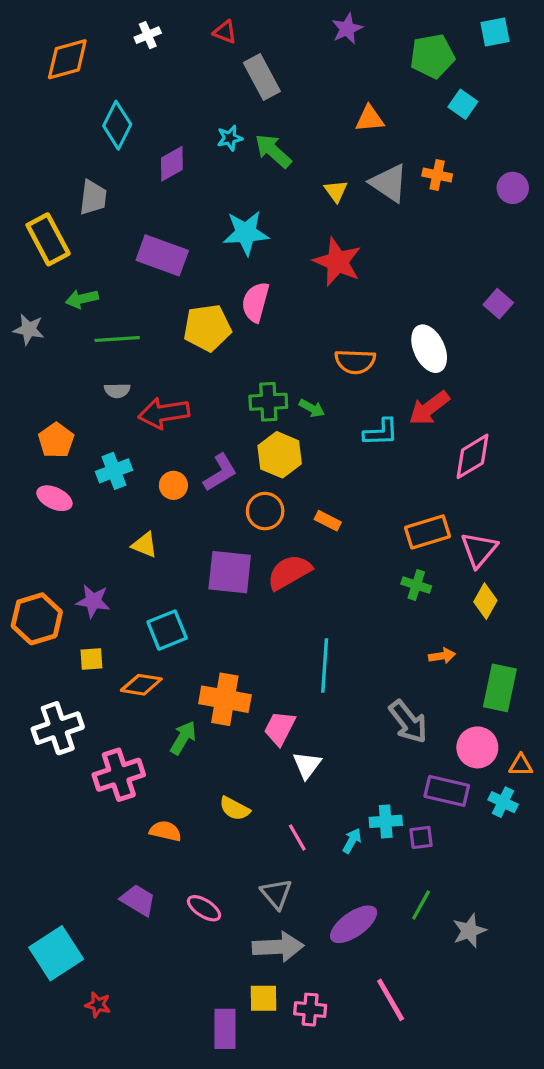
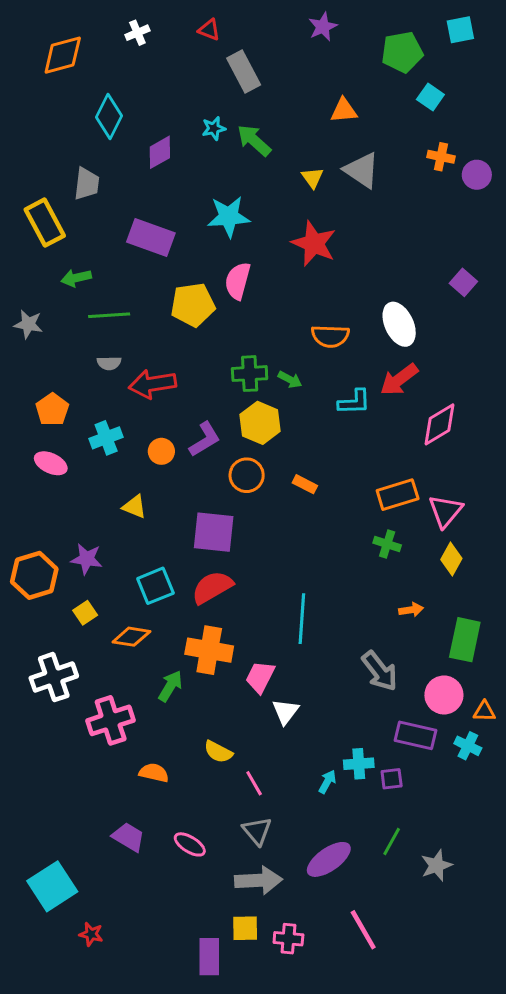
orange cross: (437, 175) -> (441, 157), moved
gray star: (29, 329) -> (28, 324), moved
red semicircle: (289, 572) -> (212, 587), moved
yellow square: (91, 659) -> (85, 613), turned -30
pink line: (297, 837) -> (254, 783), moved

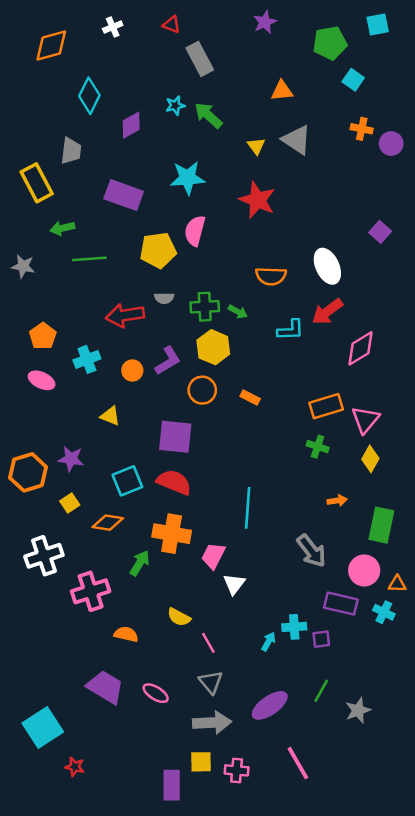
gray semicircle: (109, 363) -> (164, 298), moved
red semicircle: (212, 587) -> (174, 482), turned 52
purple trapezoid: (128, 837) -> (105, 687), size x1.4

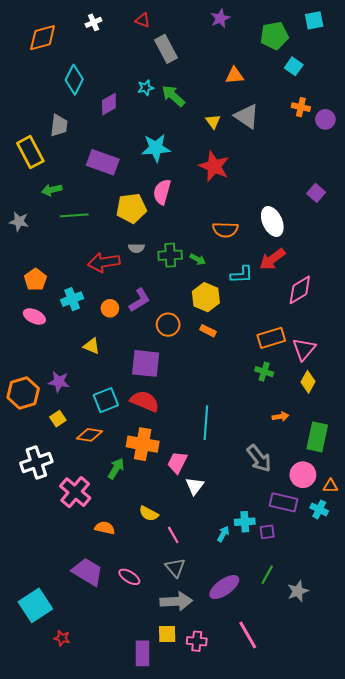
yellow hexagon: (213, 347) -> (206, 297), moved
pink cross: (91, 591) -> (75, 492), turned -32

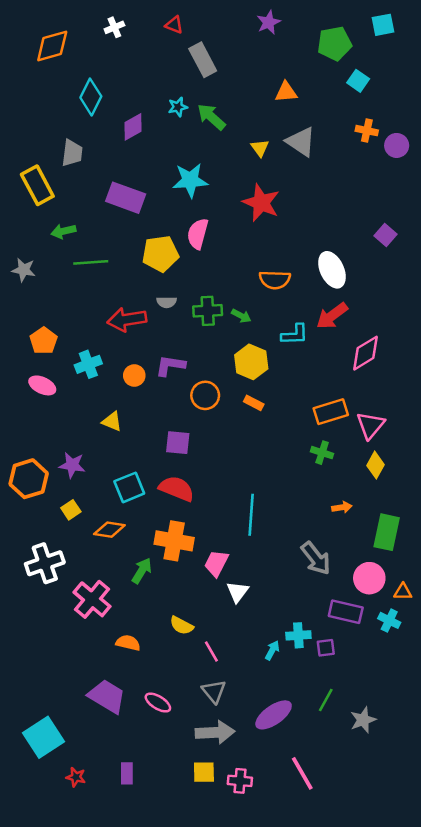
purple L-shape: (140, 300) -> (170, 366), turned -140
purple square: (146, 363) -> (178, 443), size x0.7
purple rectangle: (143, 653) -> (127, 773), moved, size x0.7

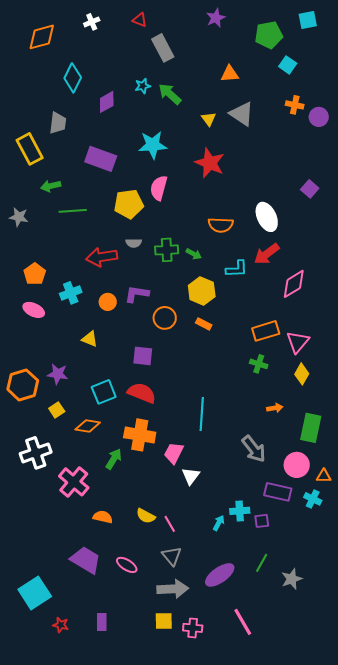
yellow semicircle: (182, 625) -> (146, 516), moved

